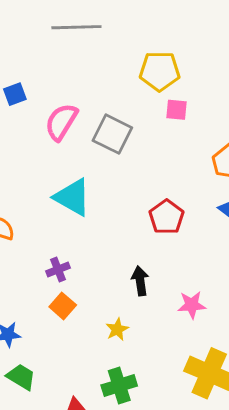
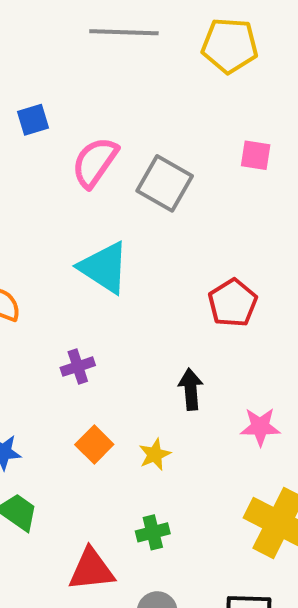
yellow pentagon: (160, 71) -> (230, 45), moved
orange square: (63, 306) -> (94, 445), moved
green cross: (119, 385) -> (153, 532), size x0.7

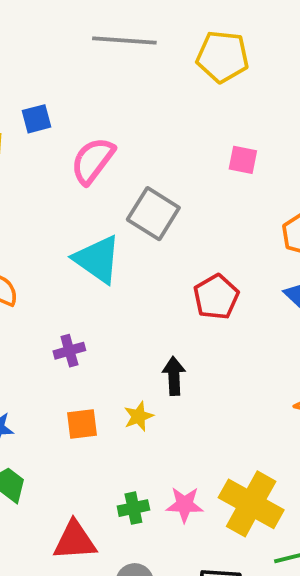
gray square: (165, 183) -> (153, 214), moved
pink star: (260, 427) -> (185, 505), moved
orange square: (94, 445) -> (82, 424), turned 36
yellow star: (155, 454) -> (139, 416), moved

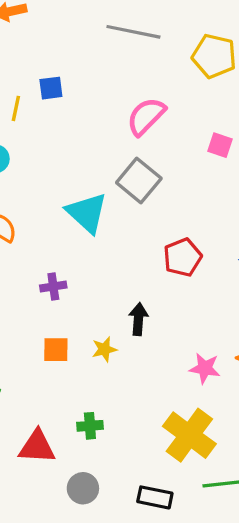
pink semicircle: (93, 161) -> (146, 116), moved
pink star: (185, 505) -> (205, 368), moved

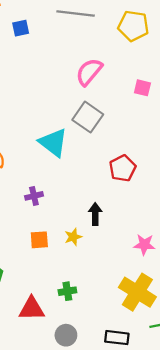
blue square: (51, 88) -> (21, 28), moved

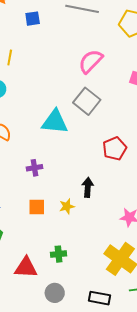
cyan triangle: (53, 143) -> (55, 122), turned -36

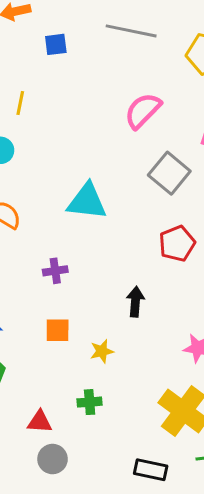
gray square: (87, 101) -> (169, 173), moved
yellow star: (67, 206) -> (102, 351), moved
red triangle: (26, 268) -> (40, 422), size x0.7
gray circle: (55, 293) -> (53, 459), moved

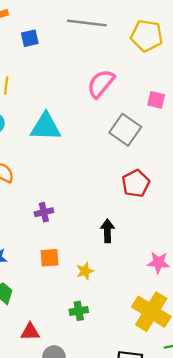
cyan triangle: (87, 201) -> (46, 127), moved
red triangle: (40, 422) -> (30, 332), moved

